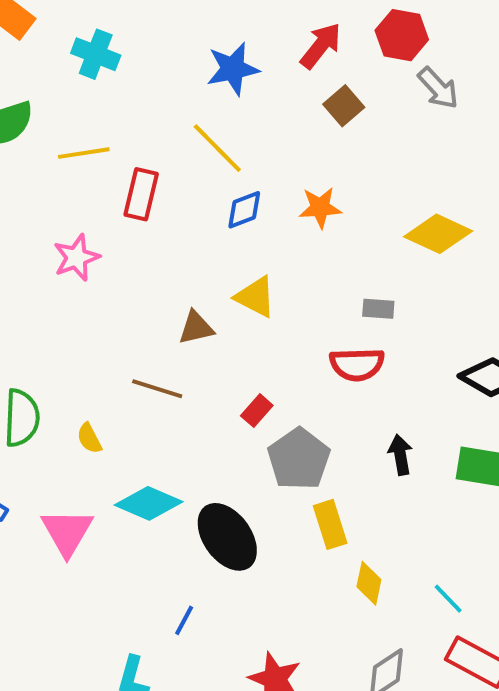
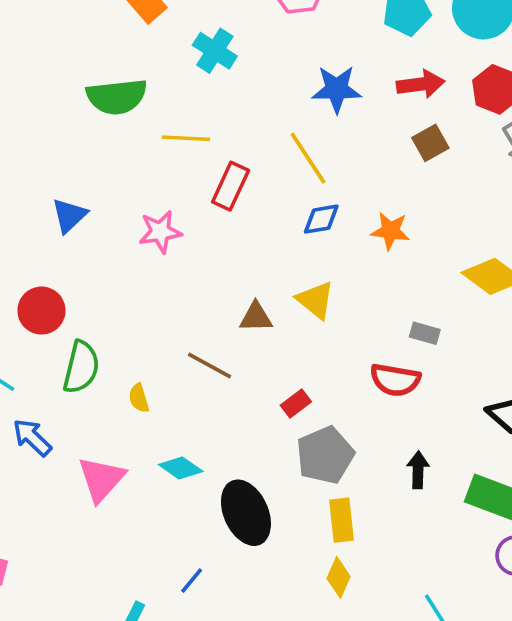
red arrow: (321, 46) -> (421, 84), turned 33
cyan diamond: (149, 503) -> (181, 468), size x0.7
yellow diamond: (369, 583) -> (339, 577), moved

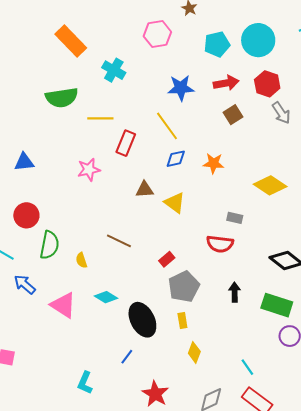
blue triangle: (69, 215) -> (24, 162), moved, turned 40
brown triangle: (256, 317) -> (145, 190), moved
pink triangle: (101, 479) -> (63, 305), turned -36
yellow rectangle: (342, 520) -> (182, 321), moved, size x0.7
blue line: (192, 581) -> (127, 357), moved

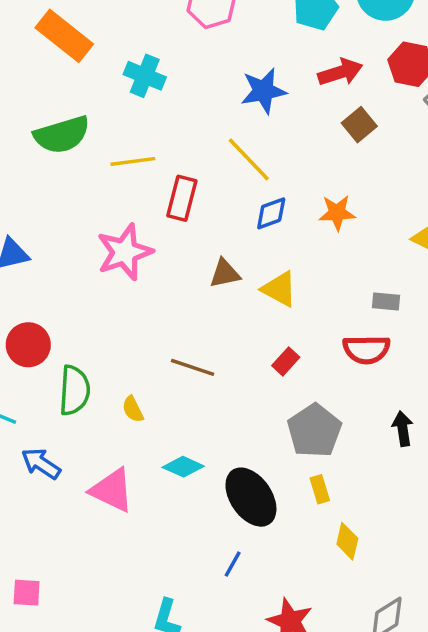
pink star: (89, 170) -> (125, 252), size x1.4
red rectangle: (167, 259) -> (286, 361), moved

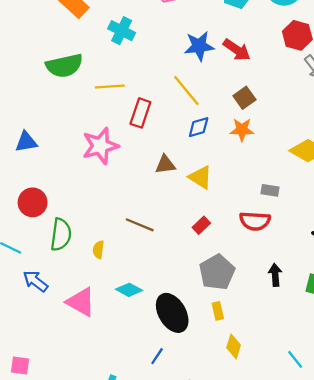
red arrow: (340, 72) -> (237, 50), moved, turned 48
brown square: (359, 125) -> (244, 98), moved
yellow semicircle: (133, 409) -> (98, 250), turned 30

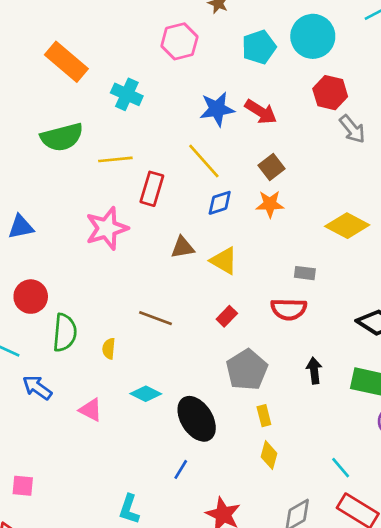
pink triangle: (81, 302) -> (91, 410), size x0.7
yellow rectangle: (218, 311) -> (264, 416), moved

